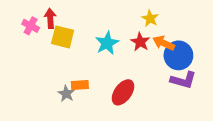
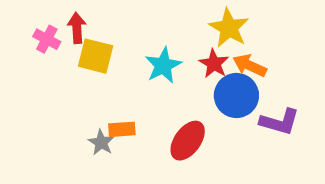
yellow star: (150, 18) -> (229, 28), size x1.5
blue circle: (178, 55) -> (236, 95), moved

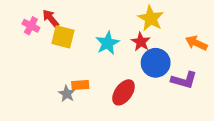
red arrow: (77, 28) -> (51, 18), turned -36
orange arrow: (250, 65) -> (196, 43), moved

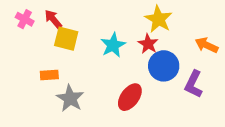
pink cross: (31, 26) -> (25, 19), moved
purple L-shape: (184, 80) -> (194, 84), turned 100
orange rectangle: (80, 85) -> (49, 75), moved
gray star: (67, 94) -> (70, 98), size x1.5

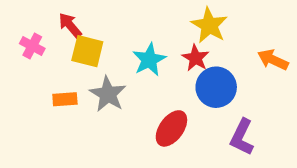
pink cross: (25, 19) -> (32, 46), moved
purple L-shape: (194, 84) -> (242, 137), moved
gray star: (70, 98) -> (108, 94), moved

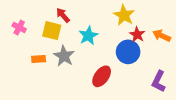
red arrow: (70, 25) -> (63, 15), moved
red star: (196, 58) -> (137, 35), moved
purple L-shape: (242, 137) -> (159, 81), moved

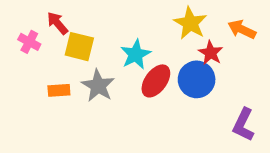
red arrow: (63, 15) -> (57, 23), moved
orange arrow: (162, 36) -> (242, 29), moved
red ellipse: (102, 76) -> (156, 81), moved

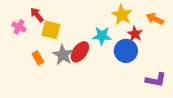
cyan star: (136, 54) -> (102, 36), moved, turned 30
red ellipse: (156, 81) -> (80, 52), moved
orange rectangle: (59, 90) -> (38, 58), turned 64
purple L-shape: (243, 125) -> (156, 80), turned -105

